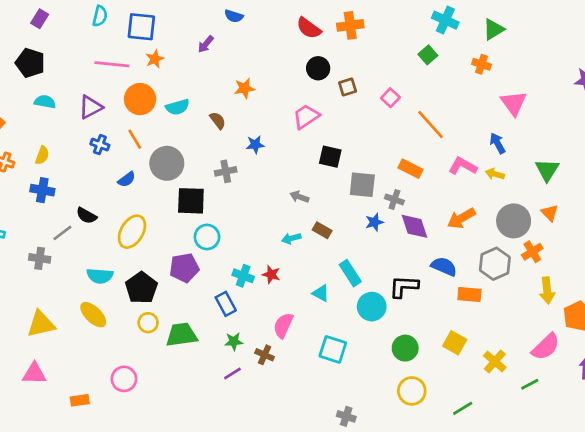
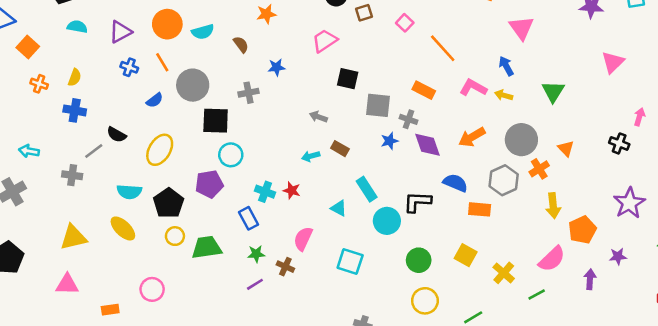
orange triangle: (550, 213) -> (566, 149), moved

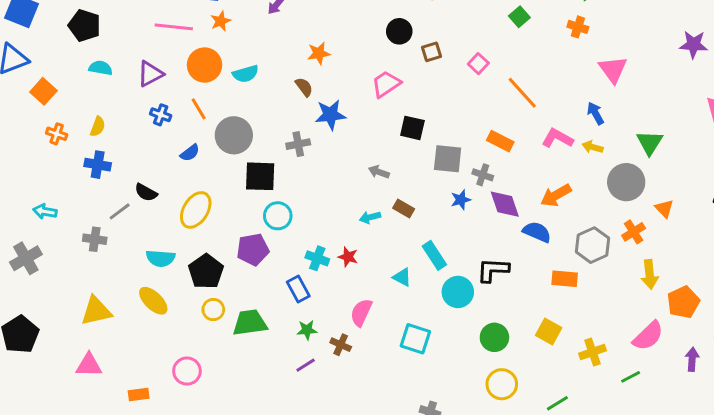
brown semicircle: (241, 44) -> (304, 87), moved
blue star: (276, 67) -> (330, 115), size x1.5
gray circle: (521, 140) -> (626, 182), moved
blue semicircle: (455, 183) -> (537, 232), moved
yellow cross: (504, 273) -> (593, 352), turned 30

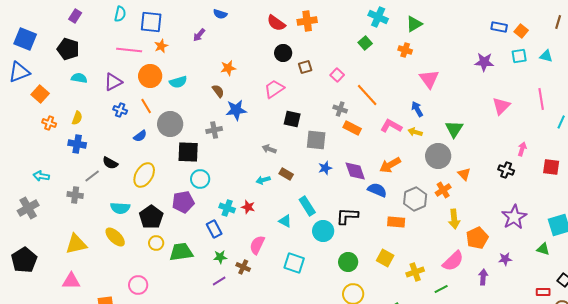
gray cross: (483, 175) -> (340, 109), moved

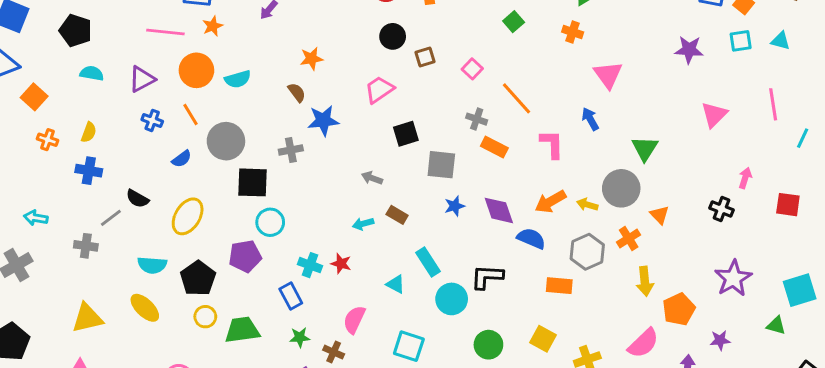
black square: (292, 119) -> (406, 134), turned -30
pink L-shape: (391, 126) -> (552, 144), turned 60
yellow arrow: (415, 132) -> (587, 205), moved

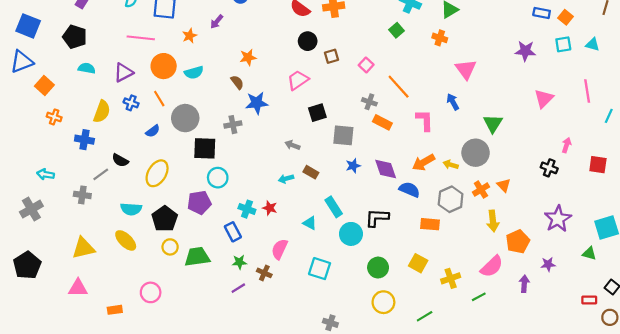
orange star: (213, 26) -> (190, 36), moved
yellow semicircle: (89, 132) -> (102, 112), moved, size x1.5
orange triangle: (660, 215) -> (504, 185), moved

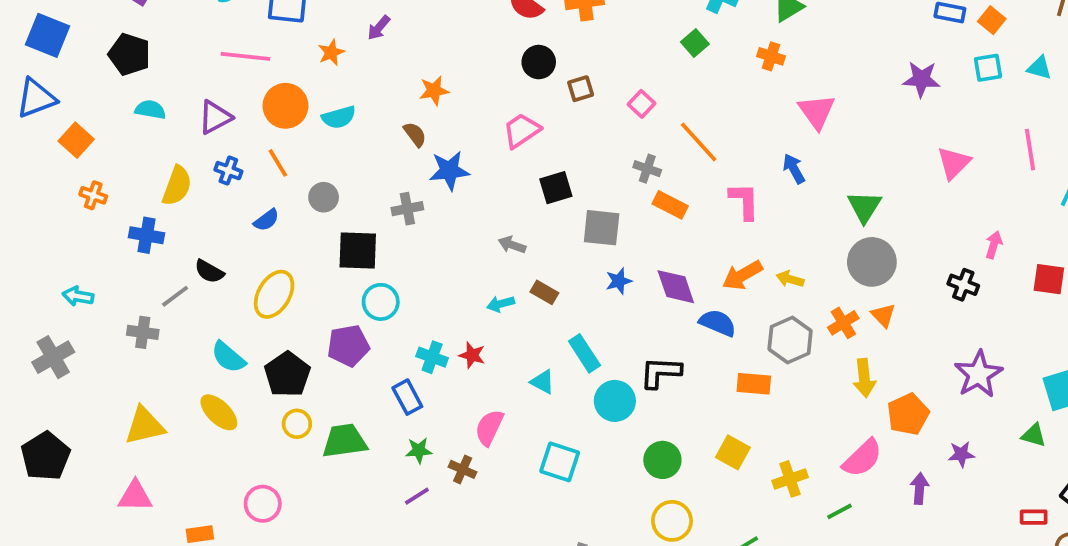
gray circle: (185, 118) -> (324, 197), size x0.6
gray circle: (476, 153) -> (872, 262), moved
cyan semicircle: (131, 209) -> (228, 357), turned 36

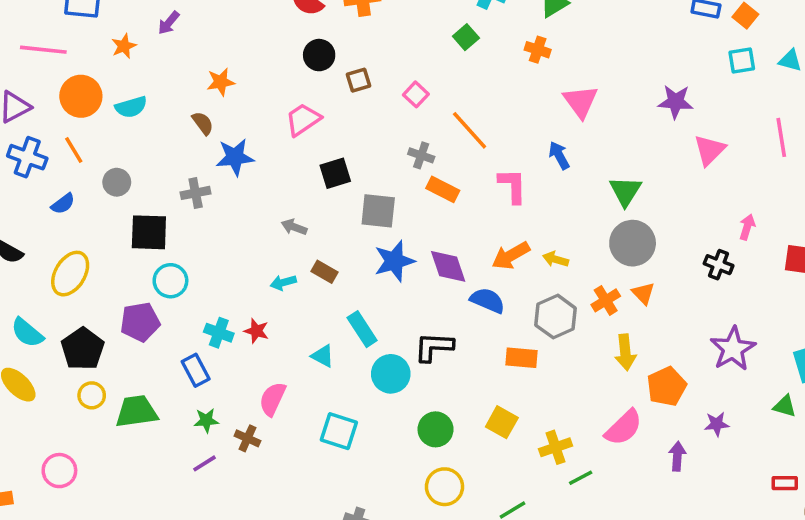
purple star: (921, 79) -> (676, 102), moved
blue cross: (228, 171) -> (27, 157), size x1.5
blue star: (619, 281) -> (394, 261), size x1.6
green line: (840, 511) -> (581, 478), moved

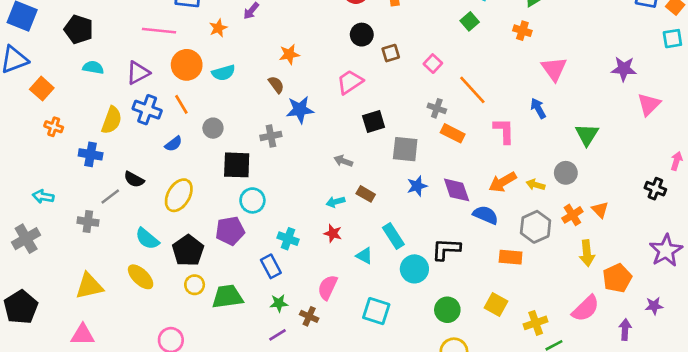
gray circle: (633, 243) -> (566, 173), moved, size x0.7
blue star: (394, 261) -> (417, 186), size x0.7
red star: (256, 331) -> (333, 233), moved

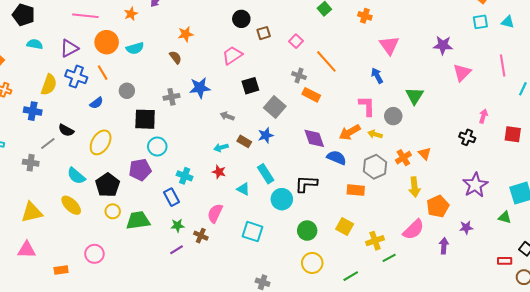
blue star: (300, 110) -> (200, 88), moved
pink L-shape: (504, 131) -> (367, 106), moved
gray square: (405, 149) -> (275, 107), turned 35
gray circle: (566, 173) -> (393, 116), moved
blue star: (417, 186) -> (266, 135), moved

